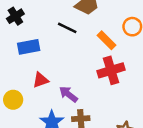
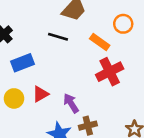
purple arrow: (68, 94) -> (71, 103), turned 30
yellow circle: (13, 100) -> (14, 98), moved

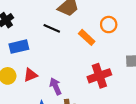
red cross: (110, 72) -> (99, 76), moved

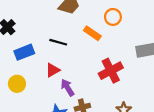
black line: (52, 28) -> (58, 42), moved
red triangle: (31, 75) -> (53, 70), moved

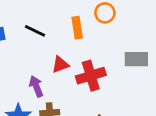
orange rectangle: (92, 33) -> (77, 28), turned 36
red triangle: (53, 70) -> (60, 65), moved

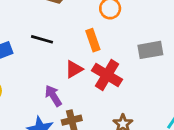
orange rectangle: (77, 28) -> (93, 40), moved
red cross: (91, 76) -> (107, 75), turned -32

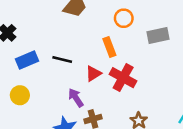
black line: (42, 39) -> (62, 60), moved
gray rectangle: (150, 50) -> (158, 35), moved

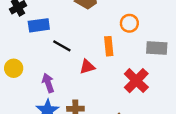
blue rectangle: (27, 60) -> (39, 25), moved
red cross: (123, 78) -> (136, 81), moved
purple arrow: (76, 98) -> (48, 83), moved

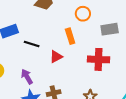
red cross: (136, 81) -> (99, 59), turned -30

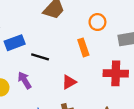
red triangle: (56, 57) -> (69, 82), moved
purple arrow: (27, 77) -> (24, 80), moved

